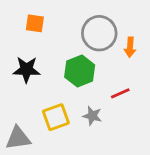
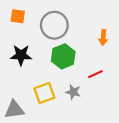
orange square: (35, 23) -> (18, 16), moved
gray circle: (99, 33) -> (54, 25), moved

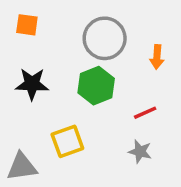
gray circle: (54, 25) -> (105, 38), moved
gray star: (73, 92) -> (140, 152), moved

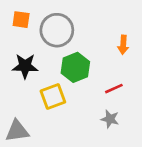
gray circle: (105, 38) -> (57, 30), moved
yellow square: (67, 141) -> (53, 97), moved

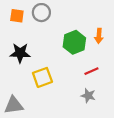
gray circle: (57, 30) -> (41, 13), moved, size x0.7
green hexagon: (75, 67) -> (74, 42), moved

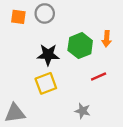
black star: (20, 53) -> (48, 55), moved
gray star: (88, 96) -> (83, 111), moved

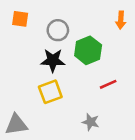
gray circle: (45, 13) -> (58, 30), moved
orange arrow: (107, 39) -> (121, 20), moved

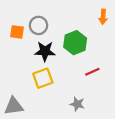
orange square: (20, 19) -> (17, 32), moved
gray circle: (58, 30) -> (38, 25), moved

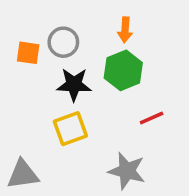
orange arrow: (103, 17) -> (125, 30), moved
gray star: (77, 104) -> (127, 171), size x1.5

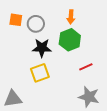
orange square: (28, 53) -> (16, 20), moved
gray star: (127, 171) -> (89, 97), moved

